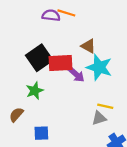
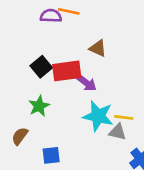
black square: (39, 58) -> (41, 67), size x0.7
cyan star: (99, 67) -> (98, 116), moved
gray triangle: (99, 118) -> (118, 132), turned 35

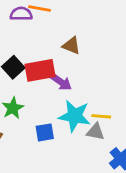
blue square: (51, 155) -> (45, 132), moved

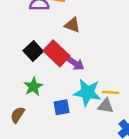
brown triangle: (71, 46) -> (72, 25), moved
red rectangle: (40, 70) -> (56, 53), turned 55

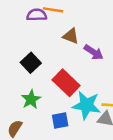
red rectangle: (56, 53) -> (66, 83), moved
purple arrow: (75, 63) -> (94, 52), moved

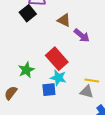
black square: (31, 63) -> (28, 13), moved
cyan star: (86, 105) -> (58, 78), moved, size x0.7

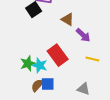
cyan star: (58, 78) -> (40, 65), moved
yellow line: (92, 80) -> (92, 59), moved
brown semicircle: (11, 93) -> (37, 85), moved

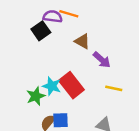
cyan star: (40, 65) -> (52, 86), moved

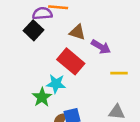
red rectangle: (71, 85) -> (71, 61), moved

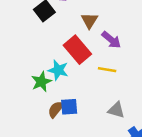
brown triangle: (77, 32) -> (89, 21), turned 35
yellow line: (119, 73) -> (107, 70), moved

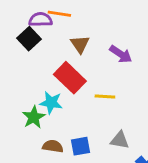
purple arrow: (111, 40) -> (121, 54), moved
blue square: (69, 107) -> (80, 146), moved
brown semicircle: (56, 109) -> (53, 146), turned 66

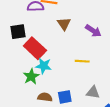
black square: (29, 39) -> (18, 32), moved, turned 35
red rectangle: (70, 78) -> (35, 48), moved

